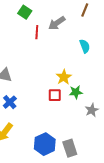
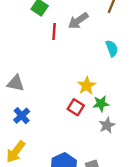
red square: (55, 95) -> (76, 107), turned 32
gray star: (92, 110) -> (107, 125), moved

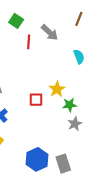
gray arrow: (78, 21) -> (50, 33), turned -102
red square: (76, 107) -> (36, 100), moved, turned -32

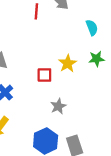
green star: (70, 105) -> (97, 59), moved
gray star: (75, 124) -> (58, 106), moved

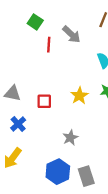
red square: (44, 75) -> (44, 101), moved

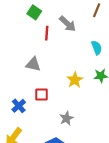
gray triangle: (13, 93) -> (33, 64), moved
red square: (44, 101) -> (42, 94), moved

